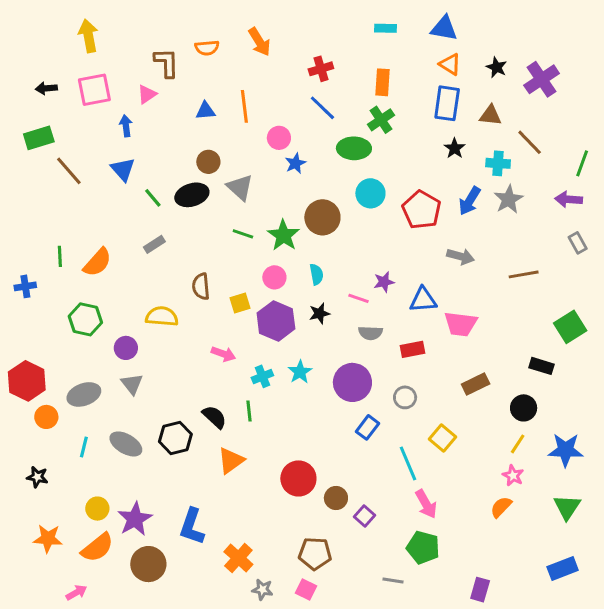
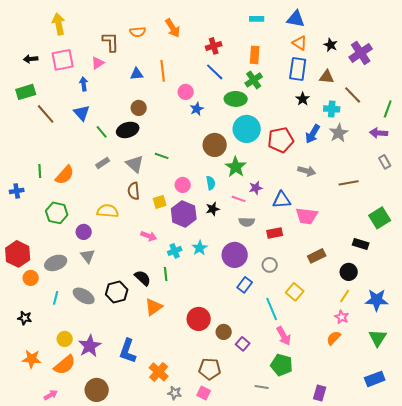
gray triangle: (240, 187) -> (135, 164), moved
cyan circle: (370, 193) -> (247, 129), size x1.4
red pentagon: (422, 210) -> (281, 140), turned 30
green star: (283, 235) -> (236, 167), moved
brown circle: (148, 564) -> (97, 390), moved

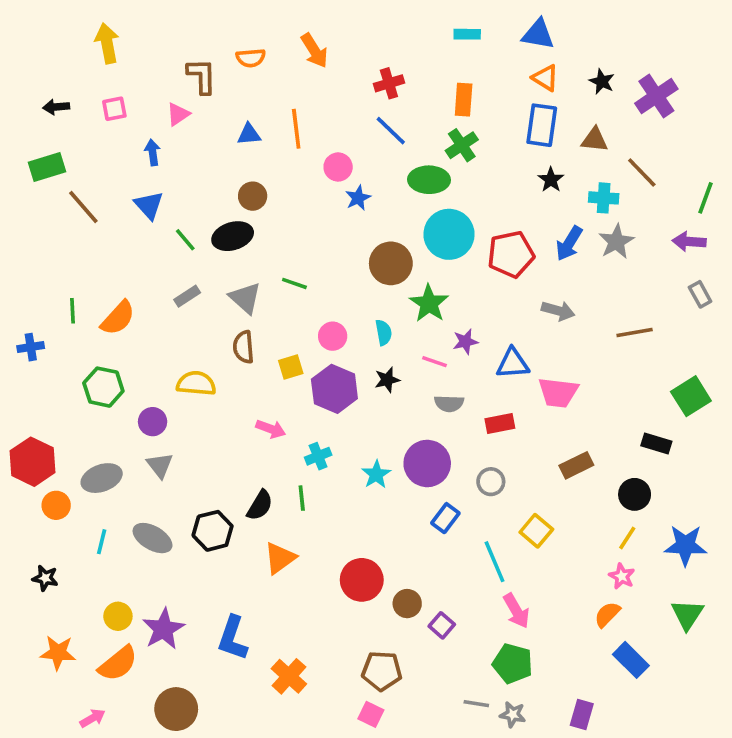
pink square: (63, 60) -> (114, 109), size x0.6
cyan star: (200, 248) -> (376, 474), moved
black semicircle: (143, 278) -> (260, 505), turned 78
blue rectangle: (375, 379) -> (631, 660), moved, turned 66
gray star: (175, 393) -> (513, 714), moved

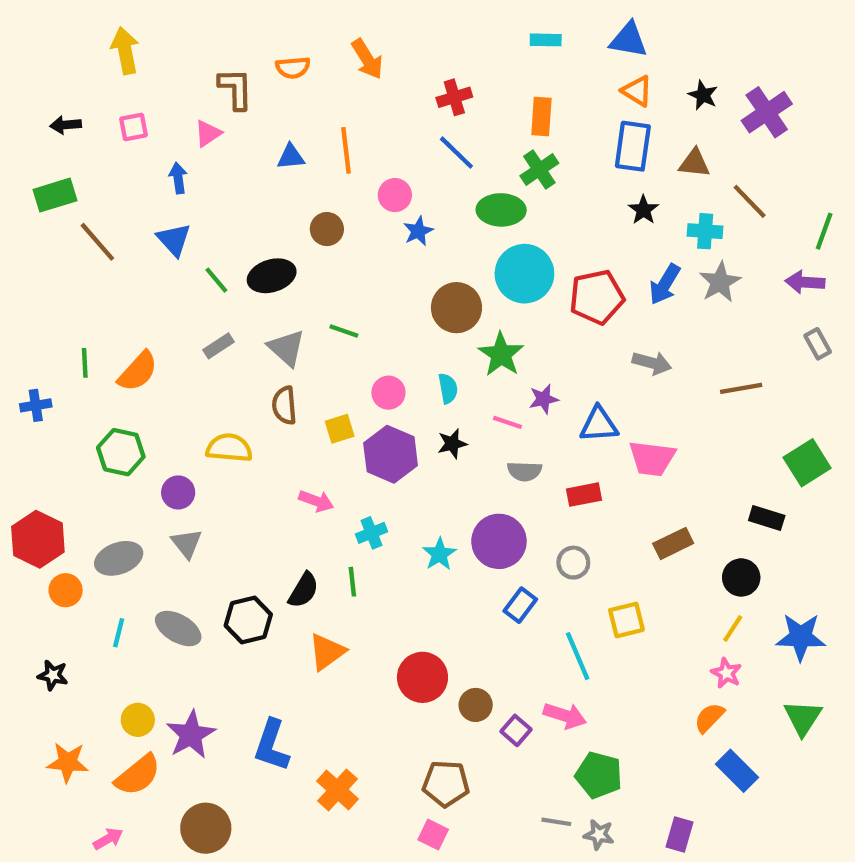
brown circle: (253, 196) -> (327, 229), moved
yellow square: (536, 531) -> (626, 620), turned 36
pink arrow: (516, 611) -> (565, 716), moved, turned -42

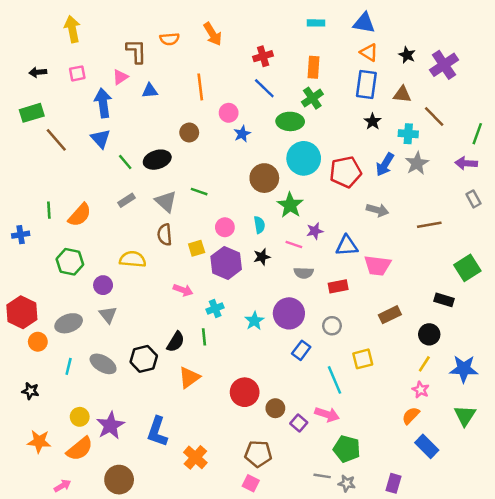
blue triangle: (291, 157) -> (150, 91), moved
blue arrow: (178, 178) -> (103, 103), size x1.6

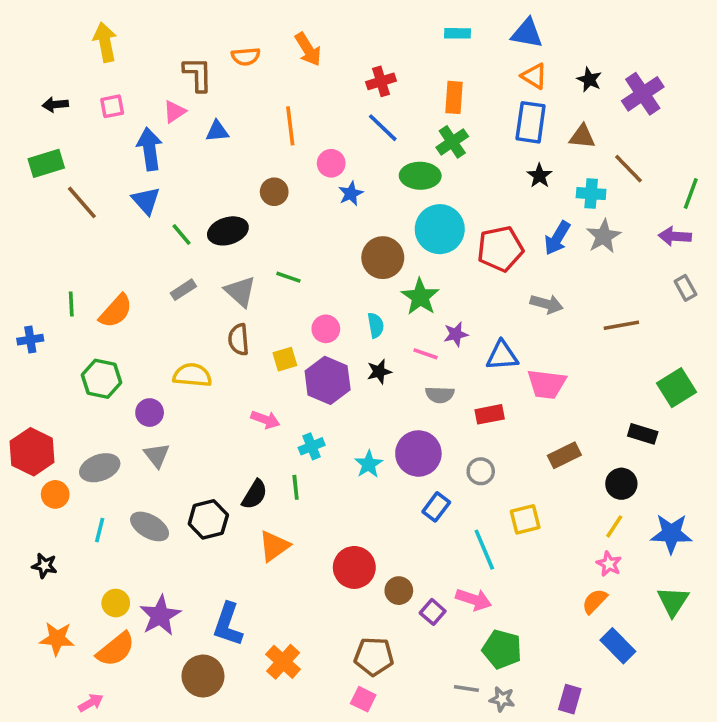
brown circle: (119, 480) -> (203, 676), moved

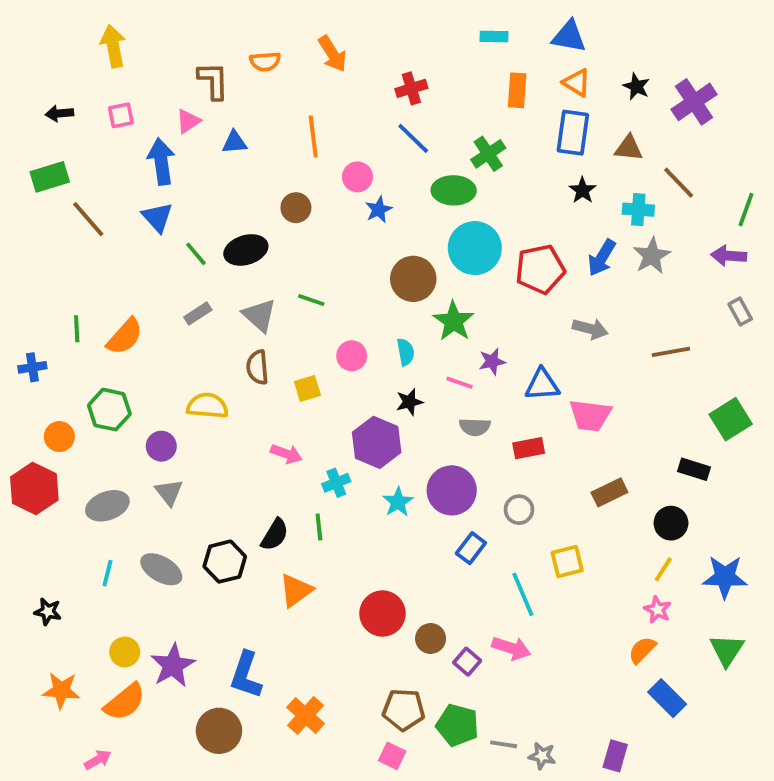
orange rectangle: (454, 97) -> (517, 90), moved
purple hexagon: (328, 380) -> (377, 442), moved
orange circle: (55, 494) -> (59, 437), moved
green pentagon: (502, 649) -> (457, 725), moved

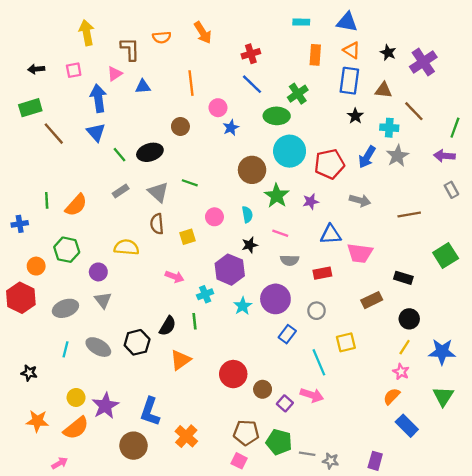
yellow arrow: (113, 46) -> (87, 33), moved
purple star: (492, 362) -> (311, 202), moved
black rectangle: (694, 469) -> (403, 278), moved

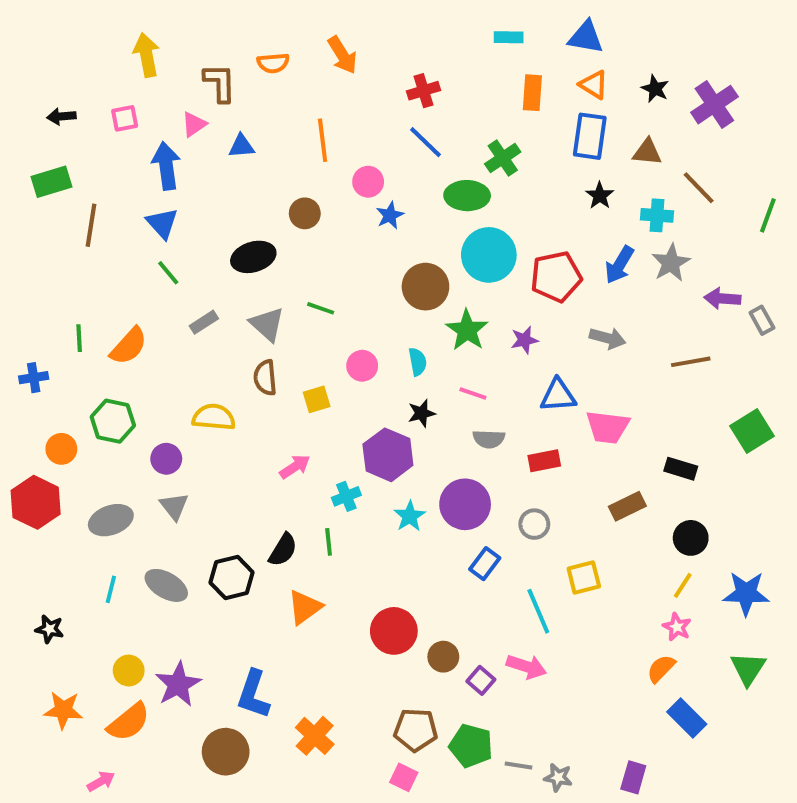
brown line: (54, 134) -> (91, 225), turned 50
green line: (119, 155) -> (168, 273), moved
purple arrow: (444, 156) -> (722, 298), moved
pink arrow: (175, 277) -> (295, 467), turned -54

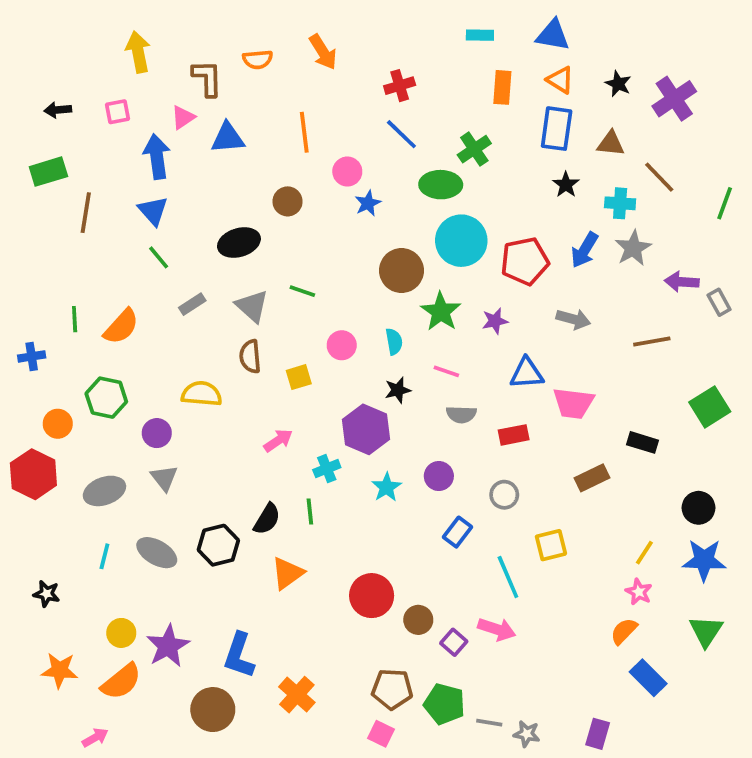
blue triangle: (241, 146) -> (228, 138), size x1.4
purple circle: (465, 504) -> (439, 476), size x0.6
black circle: (691, 538) -> (699, 508), moved

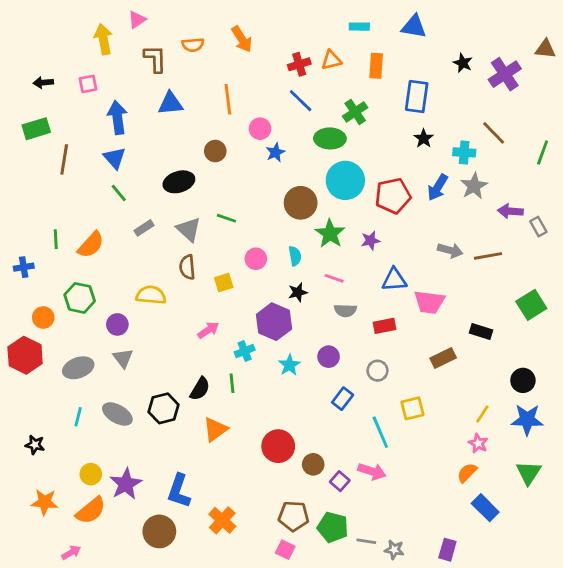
orange triangle: (560, 80) -> (331, 60), moved, turned -45
pink triangle: (183, 117) -> (137, 20), moved
brown triangle: (611, 144) -> (545, 49), moved
gray arrow: (573, 319) -> (450, 250), moved

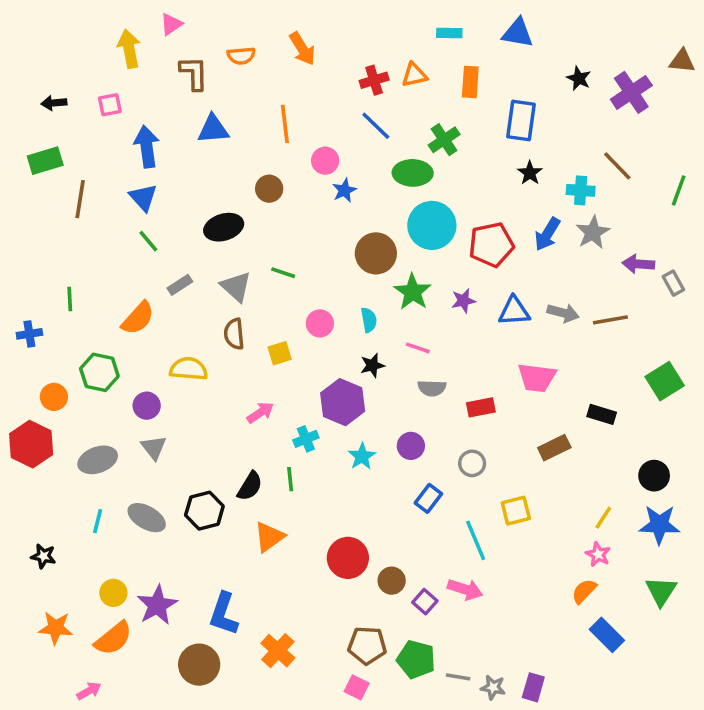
orange semicircle: (91, 245) -> (138, 318), moved
blue triangle: (394, 280) -> (514, 311), moved
purple rectangle: (447, 550) -> (533, 687), moved

